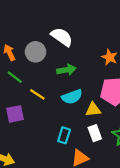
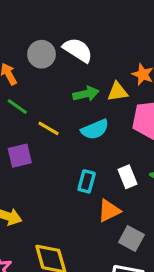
gray circle: (36, 52) -> (41, 54), moved
yellow triangle: (93, 109) -> (118, 92), moved

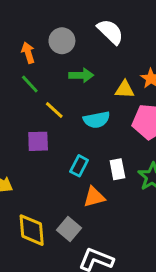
white semicircle: (78, 50) -> (110, 32), moved
green arrow: (86, 94) -> (81, 75), moved
purple square: (20, 156) -> (38, 141), moved
gray square: (131, 238) -> (69, 229), moved

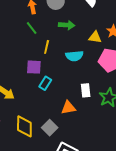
yellow line: (54, 110) -> (47, 47), turned 56
cyan rectangle: (79, 166) -> (45, 83), moved

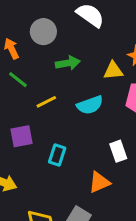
yellow line: (47, 47) -> (46, 102), turned 64
purple square: (34, 67) -> (22, 136), moved

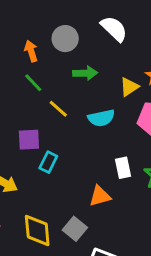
yellow triangle: (113, 71) -> (129, 87), turned -36
yellow line: (46, 102) -> (58, 109), turned 60
cyan rectangle: (57, 155) -> (48, 162), moved

